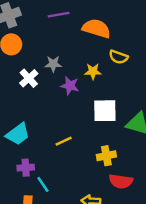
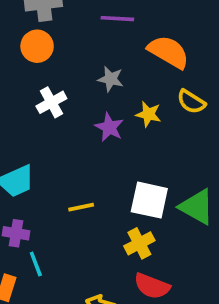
gray star: (53, 64) -> (111, 79), moved
white square: (105, 111) -> (149, 200), moved
yellow cross: (106, 156) -> (139, 243), turned -30

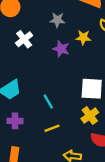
yellow line: (81, 207) -> (52, 128), moved
cyan line: (36, 264) -> (48, 101), moved

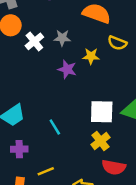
white cross: (24, 39) -> (34, 41), moved
yellow line: (52, 128) -> (46, 171), moved

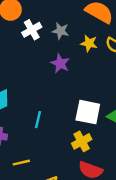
yellow star: (91, 56) -> (89, 43), moved
cyan line: (55, 127) -> (38, 120), turned 35

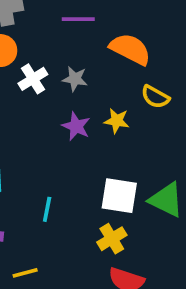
yellow star: (89, 43) -> (117, 121), moved

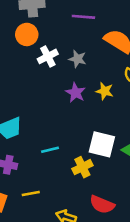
cyan line: (47, 209) -> (50, 150), turned 60
yellow cross: (112, 239) -> (82, 167), moved

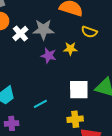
gray star: (77, 59) -> (43, 30), size x1.5
yellow cross: (82, 167) -> (75, 119), moved, turned 35

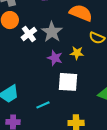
gray star: (43, 30) -> (52, 32), turned 30
white square: (79, 90) -> (68, 82), moved

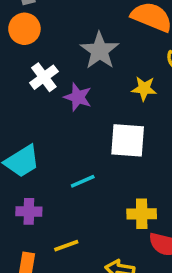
white cross: (29, 34) -> (44, 77), moved
purple star: (55, 58) -> (78, 97), moved

